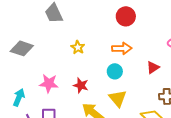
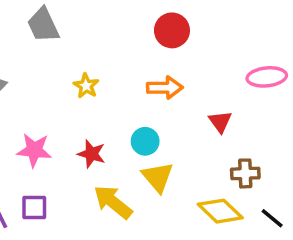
red triangle: (153, 67) -> (220, 122), turned -32
cyan circle: (115, 71) -> (145, 141), moved

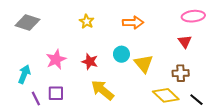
red triangle: (220, 122) -> (185, 41), moved
pink star: (34, 150) -> (56, 59), turned -30
yellow triangle: (158, 177) -> (144, 64), moved

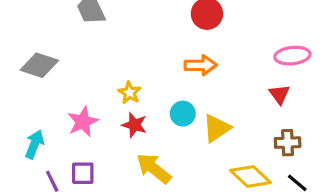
yellow star: (87, 21) -> (130, 93), moved
yellow triangle: (144, 64) -> (217, 128), turned 36
brown cross: (181, 73) -> (288, 143), moved

